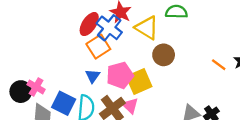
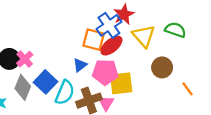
red ellipse: (89, 24) -> (111, 46), moved
orange square: (98, 47) -> (94, 40), turned 30
brown circle: (164, 55) -> (162, 67), moved
orange line: (219, 65) -> (187, 89), moved

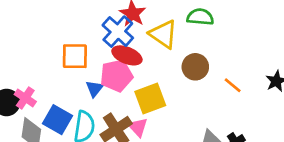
orange square: (94, 40) -> (75, 56), moved
red ellipse: (111, 46) -> (127, 55), turned 75
pink pentagon: (105, 72) -> (117, 76), moved

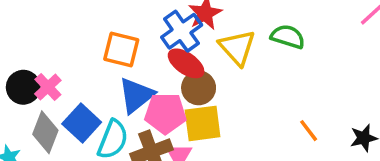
brown circle: (195, 67) -> (199, 88), moved
pink pentagon: (117, 76) -> (165, 113), moved
blue triangle: (94, 89) -> (136, 95), size x1.6

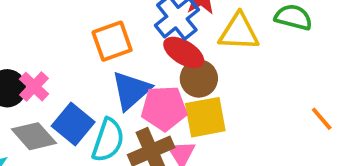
yellow triangle: (237, 47) -> (239, 32), turned -42
orange square: (121, 49) -> (112, 41), turned -30
gray diamond: (45, 132) -> (34, 136), turned -60

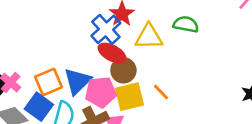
orange square: (112, 41) -> (49, 82), moved
orange line: (322, 119) -> (161, 92), moved

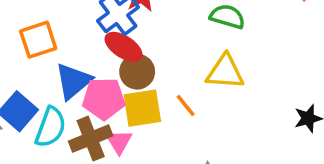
yellow triangle: (149, 37) -> (225, 72), moved
orange square: (49, 82) -> (38, 40), moved

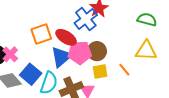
red ellipse: (124, 47) -> (66, 37), moved
pink pentagon: (104, 99) -> (80, 53), moved
yellow square: (142, 108) -> (100, 72), size x0.7

